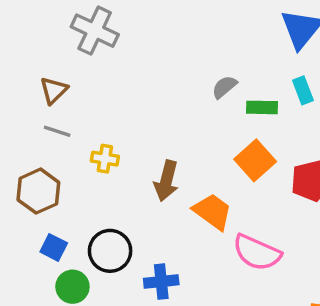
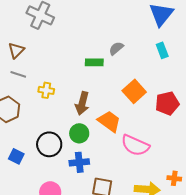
green rectangle: (262, 107) -> (94, 62), moved
blue square: (54, 247) -> (16, 156), moved
green circle: (72, 287) -> (79, 133), moved

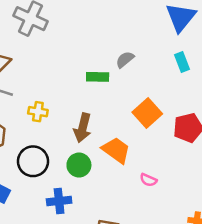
black circle: (49, 144) -> (33, 161), moved
pink semicircle: (135, 145) -> (148, 180), size x0.5
blue cross: (79, 162) -> (59, 201), moved

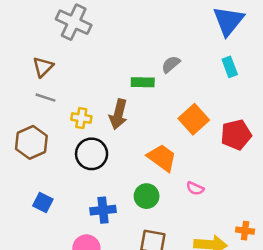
brown arrow: (83, 128) -> (118, 114), moved
black circle: (33, 161) -> (92, 154), moved
green circle: (79, 165) -> (147, 196), moved

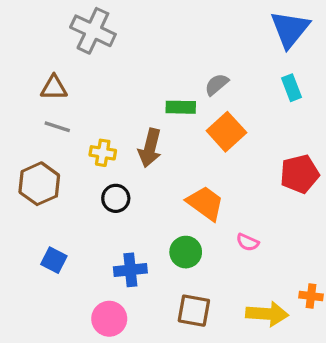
brown triangle: (43, 67) -> (54, 88), turned 45
orange square: (194, 119) -> (226, 132), moved
black circle: (92, 154) -> (116, 198), size x0.7

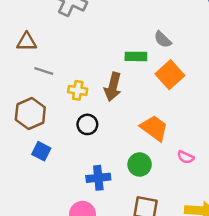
gray semicircle: (217, 84) -> (163, 39), turned -96
brown triangle: (54, 88) -> (27, 42), moved
blue square: (54, 260) -> (41, 151), moved

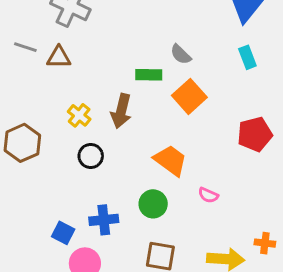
brown triangle: (27, 42) -> (59, 57), moved
gray line: (44, 71) -> (25, 47), moved
yellow cross: (78, 90) -> (79, 115), turned 30
blue square: (41, 151) -> (63, 233), moved

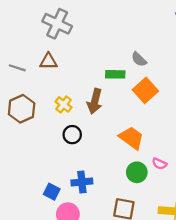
gray line: (25, 47) -> (17, 68), moved
brown hexagon: (22, 143) -> (22, 109), moved
green circle: (153, 204) -> (137, 172), moved

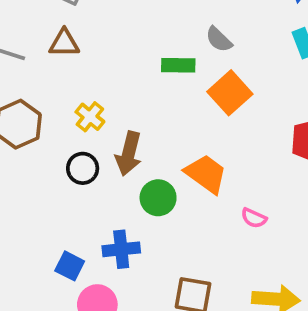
brown arrow: (95, 101) -> (129, 154), moved
black circle: (72, 135) -> (83, 168), moved
green circle: (137, 172) -> (158, 198), moved

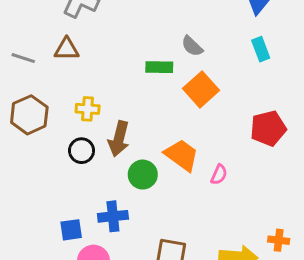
yellow cross: (90, 117) -> (88, 109), turned -35
pink semicircle: (254, 218) -> (219, 175), moved, turned -90
blue square: (70, 266) -> (71, 230), turned -35

